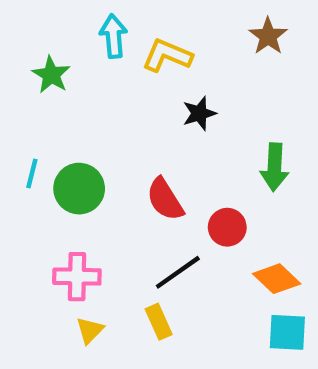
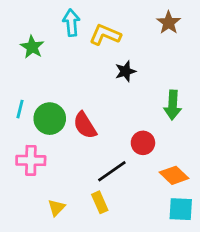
red semicircle: (165, 199) -> (85, 125), moved
pink cross: (77, 277) -> (31, 160), moved

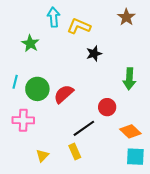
green star: (32, 47) -> (30, 43), moved
red semicircle: (85, 125) -> (64, 94), turned 80

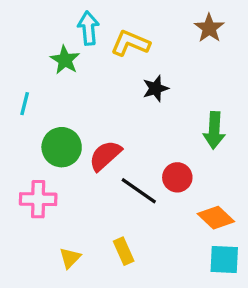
green star: (30, 43) -> (65, 60), moved
cyan line: (15, 82) -> (25, 104), moved
black line: (84, 128) -> (139, 191), moved, turned 70

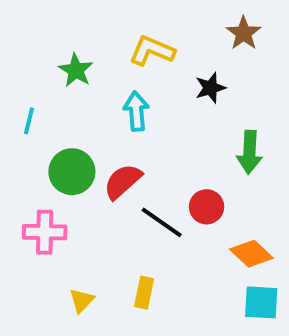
cyan arrow: (88, 28) -> (136, 111), moved
black star: (156, 88) -> (210, 88), moved
yellow rectangle: (124, 251) -> (144, 293), turned 36

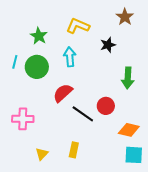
green circle: (72, 172) -> (37, 67), moved
orange diamond: (251, 254) -> (129, 130), turned -30

